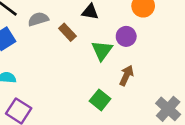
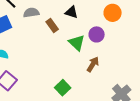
green triangle: (102, 50) -> (77, 43), turned -30
green square: (100, 100) -> (63, 88), moved

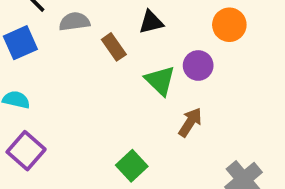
black triangle: (71, 12) -> (151, 22), turned -32

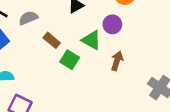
brown rectangle: (114, 47) -> (52, 40), moved
green square: (132, 166) -> (70, 60), moved

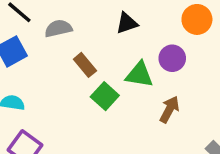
green triangle: (91, 40) -> (139, 75), turned -30

